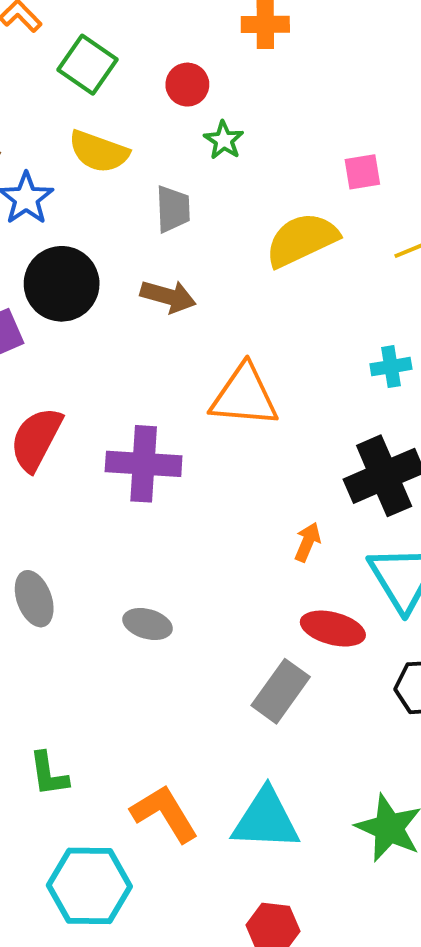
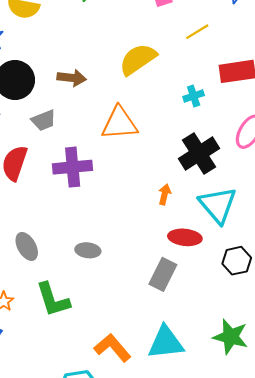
gray trapezoid: (173, 209) -> (44, 120), moved, turned 80
yellow semicircle: (302, 240) -> (138, 59), moved
green L-shape: (49, 774) -> (53, 300), moved, size x1.5

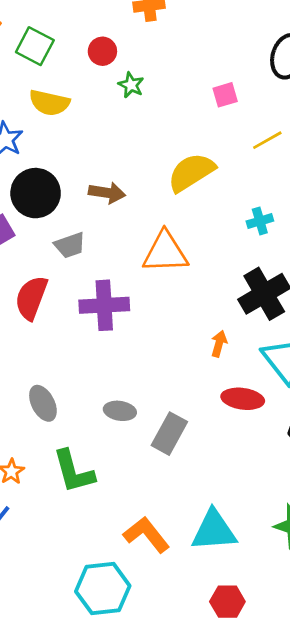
gray rectangle: (163, 274) -> (169, 434), moved

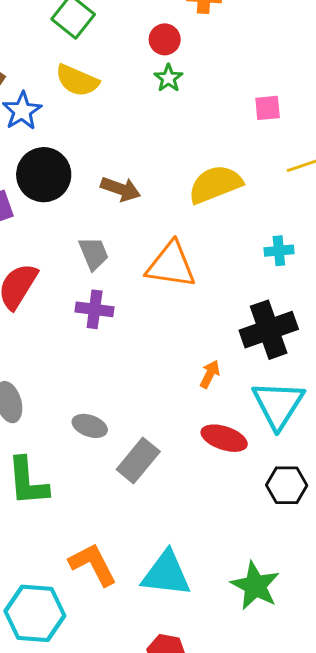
red circle: (102, 51) -> (165, 39), moved
gray trapezoid: (70, 245) -> (94, 253), moved, turned -104
purple cross: (104, 305) -> (95, 309), size x0.7

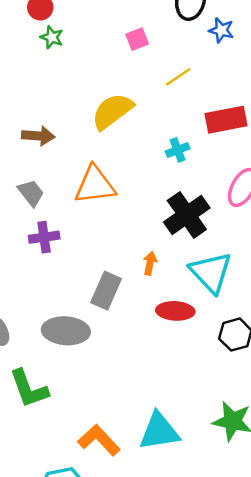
gray ellipse: (90, 426) -> (66, 331), size x1.6
gray rectangle: (138, 460) -> (106, 291), moved

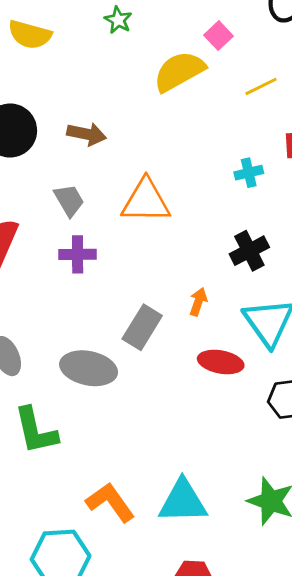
pink square: (137, 39) -> (218, 36), turned -30
yellow semicircle: (112, 111) -> (179, 71), moved
black cross: (187, 215) -> (249, 251), size x0.7

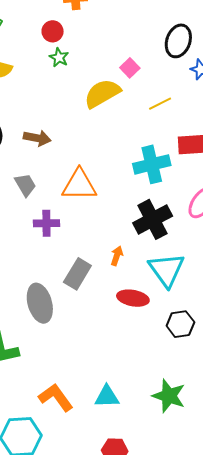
cyan cross: (249, 173) -> (152, 164), size x1.8
black cross: (249, 251) -> (153, 219), size x1.4
purple cross: (78, 254) -> (46, 223), moved
gray ellipse: (89, 368) -> (40, 303), turned 63
cyan triangle: (183, 501) -> (107, 397), size x0.7

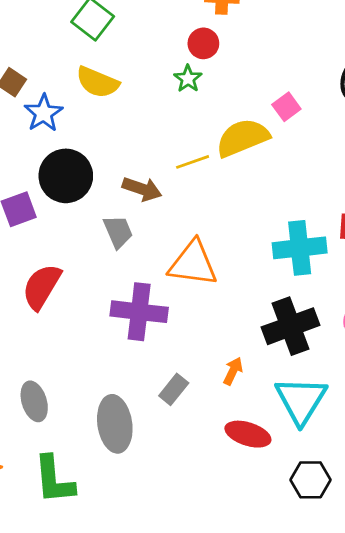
red circle: (53, 31) -> (203, 43), moved
yellow line: (160, 104) -> (193, 162), moved
gray trapezoid: (25, 185) -> (118, 232), moved
purple cross: (46, 223) -> (139, 312), size x1.5
gray rectangle: (77, 274) -> (174, 389), size x0.7

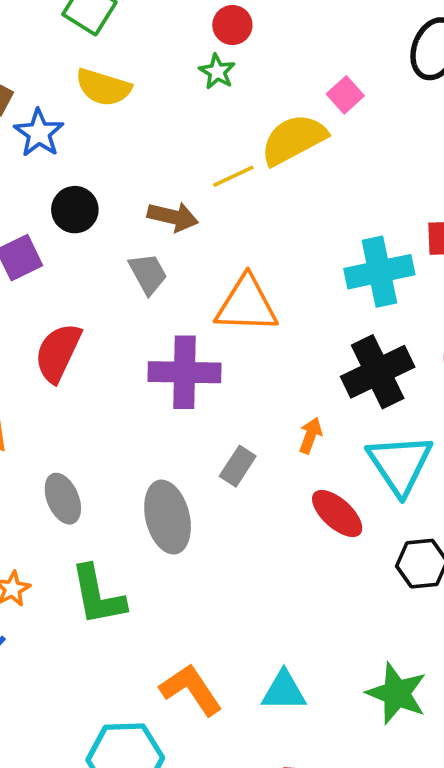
black circle: (66, 176) -> (75, 210), size x0.7
red ellipse: (248, 434) -> (337, 513), turned 30

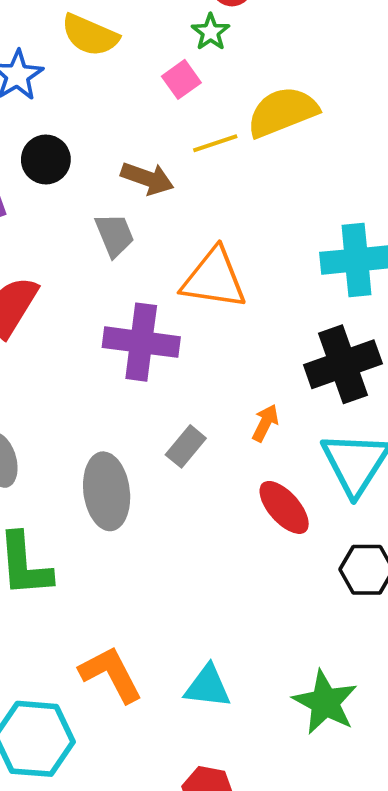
pink square: (345, 95) -> (181, 79), moved

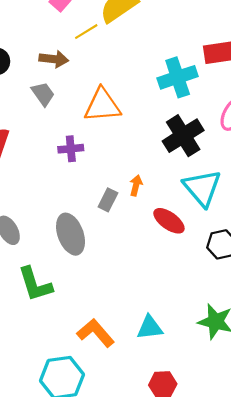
purple cross: (141, 342) -> (71, 149), size x0.6
orange arrow: (265, 423) -> (136, 185), moved

